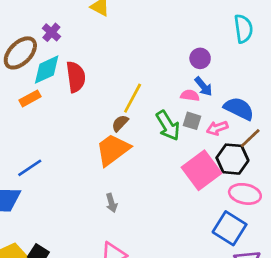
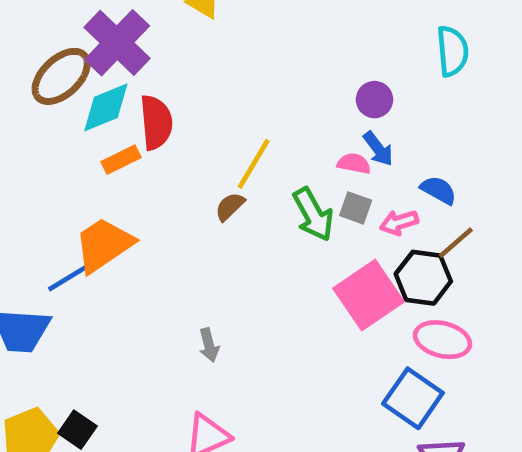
purple cross: (51, 32) -> (117, 43), size x2.0
orange rectangle: (30, 98) -> (121, 160), moved
blue semicircle: (239, 109) -> (438, 190), size x0.7
orange trapezoid: (113, 150) -> (104, 245), moved

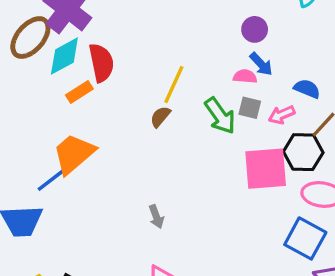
pink square: (369, 295) -> (266, 169), turned 36

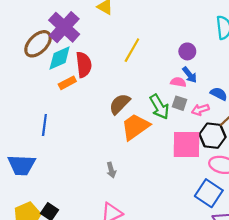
yellow line: (174, 84) -> (132, 50), moved
brown semicircle: (160, 117) -> (120, 104), size x1.5
orange trapezoid: (74, 154) -> (135, 127), moved
blue line: (52, 180) -> (44, 125), moved, turned -50

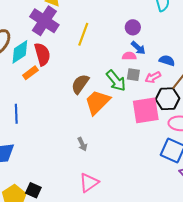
purple cross: (64, 27) -> (44, 21), moved

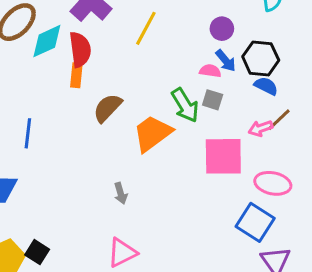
orange rectangle: (30, 73) -> (76, 75), moved, turned -56
pink arrow: (153, 77) -> (260, 128), moved
brown semicircle: (80, 84) -> (107, 108), moved
black hexagon: (168, 99) -> (261, 58), moved

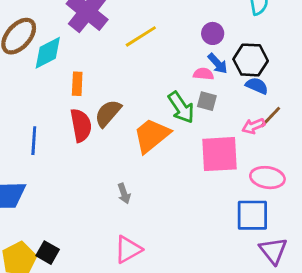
yellow line: (146, 28) -> (141, 36), turned 32
red semicircle: (80, 49) -> (81, 125), moved
blue square: (255, 222) -> (252, 215), turned -30

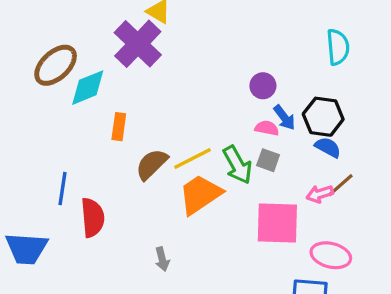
purple circle: (213, 33) -> (263, 86), moved
yellow line: (141, 36) -> (192, 159), moved
red semicircle: (81, 125) -> (93, 218), moved

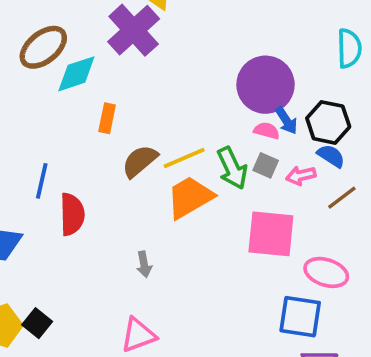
purple circle: (263, 86) -> (265, 85), size x2.0
pink arrow: (320, 194) -> (301, 176), moved

